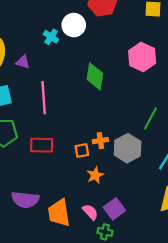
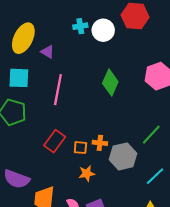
cyan cross: (51, 37) -> (80, 26), moved, turned 32
red rectangle: (42, 145) -> (55, 141), moved, turned -70

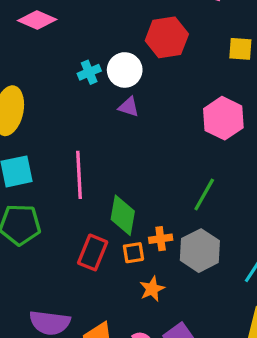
purple triangle: (47, 52) -> (129, 107), moved
green diamond: (110, 83) -> (123, 215), moved
green line: (151, 135) -> (204, 194), moved

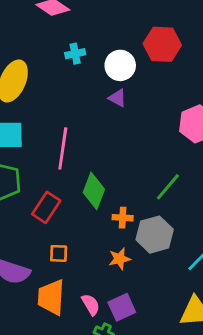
cyan cross: (89, 72) -> (75, 54), moved
red rectangle: (93, 252) -> (46, 207), moved
orange square: (133, 253) -> (59, 253), moved
orange star: (152, 289) -> (120, 259), moved

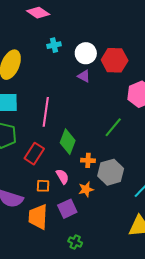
red hexagon: (162, 44) -> (115, 60), moved
green line: (168, 187) -> (113, 127), moved
pink semicircle: (91, 305) -> (62, 177), moved
purple square: (122, 307) -> (67, 209), moved

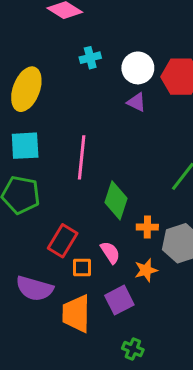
red rectangle: (34, 154) -> (63, 241), moved

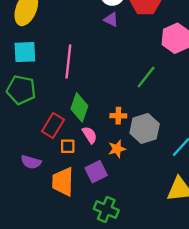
green diamond: (116, 200) -> (79, 107), moved
purple semicircle: (35, 288) -> (31, 162), size x0.7
green cross: (133, 349) -> (106, 210), size x1.5

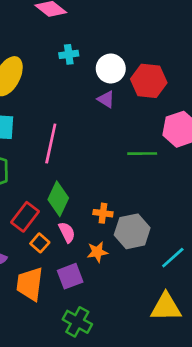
green line: (146, 77) -> (142, 154), moved, turned 45
orange square: (68, 146) -> (40, 243), turned 35

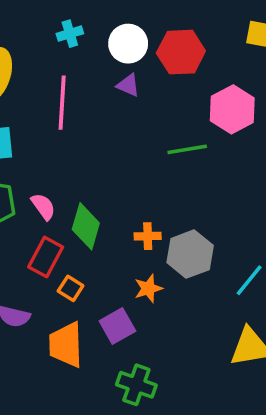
pink line: (51, 143) -> (62, 103), moved
pink semicircle: (67, 232) -> (43, 206), moved

